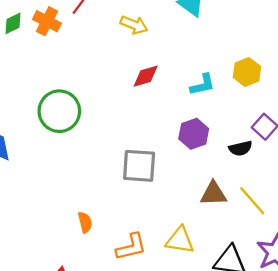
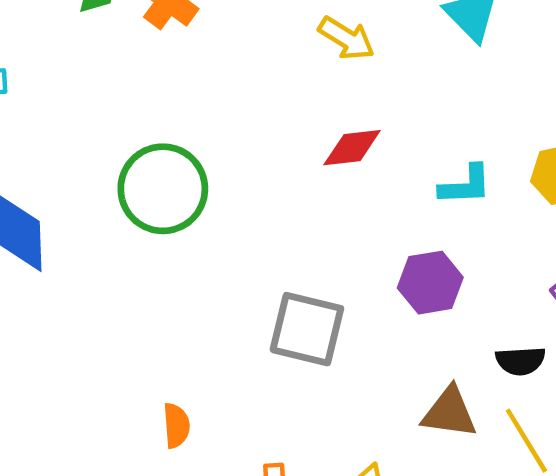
black semicircle: (240, 148) -> (520, 361), moved

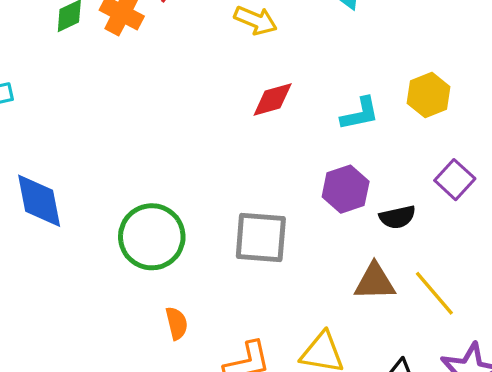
green circle: (163, 189) -> (152, 237), moved
black semicircle: (520, 361) -> (397, 217), moved

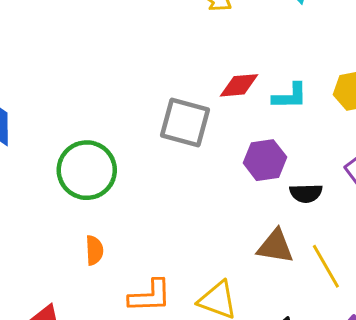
red diamond: (273, 100) -> (239, 85), moved
gray square: (261, 238) -> (185, 122), moved

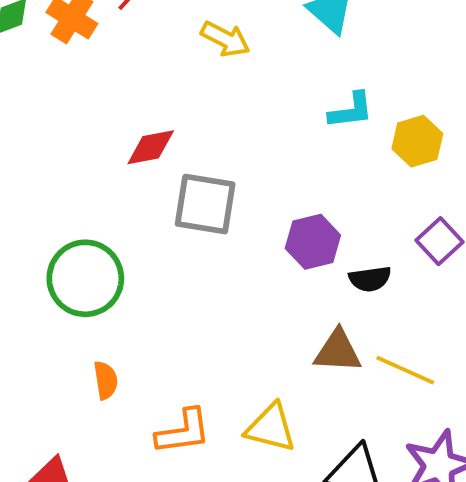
red diamond: (239, 85) -> (151, 147), moved
cyan L-shape: (290, 96) -> (351, 111), moved
yellow line: (326, 266) -> (405, 370), turned -30

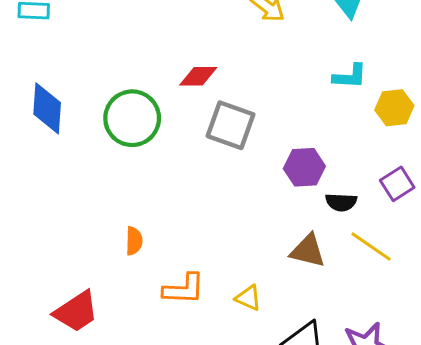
green circle: (85, 278) -> (132, 118), moved
yellow line: (405, 370) -> (371, 246), moved
yellow triangle: (271, 428) -> (248, 298), size x0.7

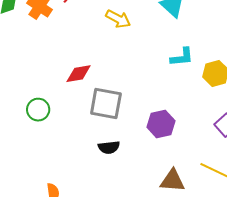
green circle: (132, 118) -> (38, 110), size x0.6
black semicircle: (341, 202) -> (109, 147), moved

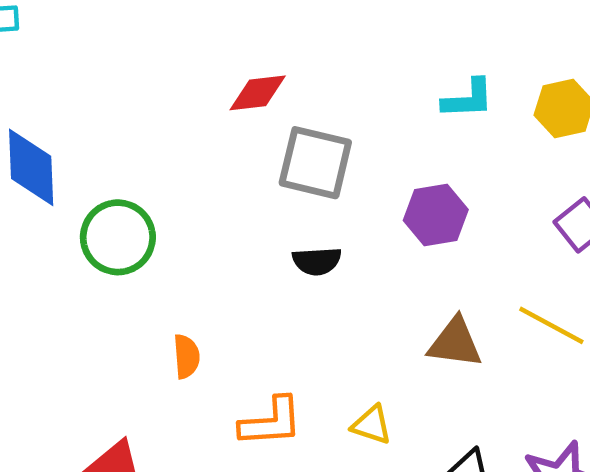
cyan L-shape: (182, 57) -> (468, 99), moved
green circle: (38, 110) -> (118, 237), moved, size x1.4

